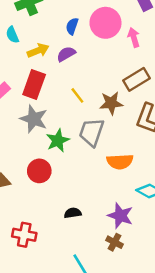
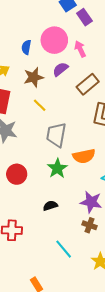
purple semicircle: (66, 54) -> (60, 69), moved
brown star: (111, 103) -> (34, 77), moved
green star: (58, 140) -> (57, 168), moved

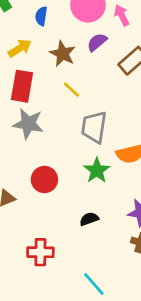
blue semicircle: (26, 47) -> (41, 16), moved
brown star: (34, 77) -> (63, 54), turned -30
cyan line: (64, 249) -> (94, 284), moved

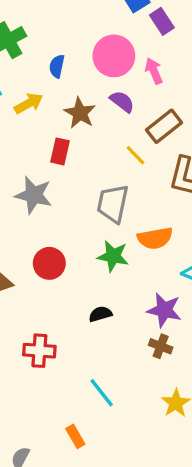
purple semicircle: (97, 42) -> (122, 102), turned 75
red rectangle: (22, 86) -> (60, 151), moved, size x0.7
yellow line: (71, 90) -> (136, 155), moved
green star: (97, 170) -> (113, 256), turned -30

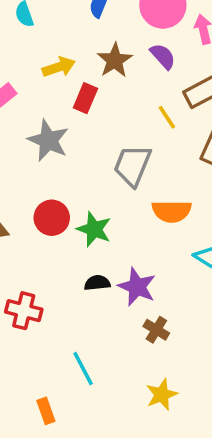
yellow arrow: (29, 103) -> (59, 67), moved
green star: (113, 256) -> (94, 229), moved
purple star: (164, 310) -> (137, 287), moved

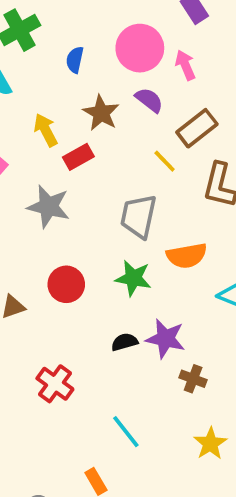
yellow arrow: (59, 67) -> (46, 130), turned -88
red rectangle: (85, 98) -> (78, 157), turned 48
green star: (94, 229) -> (133, 278), moved
red cross: (24, 311) -> (55, 384), turned 32

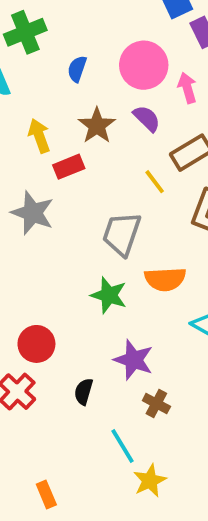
red circle: (66, 284) -> (36, 344), moved
black semicircle: (124, 342) -> (84, 392), moved, turned -65
cyan line: (126, 432) -> (122, 446), moved
yellow star: (210, 443) -> (150, 481), moved

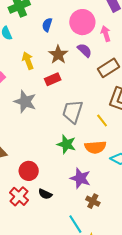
red rectangle: (69, 167) -> (53, 79), moved
yellow line: (155, 182) -> (102, 121), moved
orange semicircle: (165, 279) -> (95, 147), moved
black semicircle: (84, 392) -> (45, 194), moved, turned -80

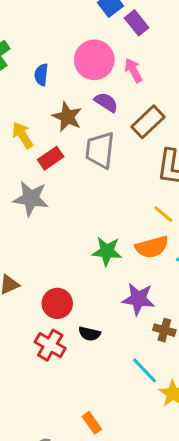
red rectangle: (53, 79) -> (51, 158), moved
gray trapezoid: (73, 112) -> (100, 150), moved
yellow line: (102, 121) -> (163, 214), moved

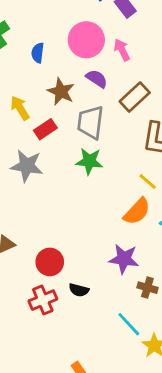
orange semicircle: (152, 247) -> (137, 211), turned -32
green star: (107, 251) -> (89, 161), moved
red cross: (50, 345) -> (43, 300), turned 36

